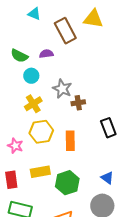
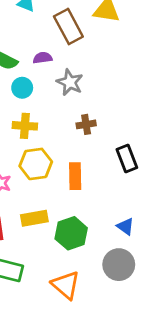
gray star: (62, 89) -> (70, 82), moved
yellow cross: (33, 104) -> (25, 126), turned 36

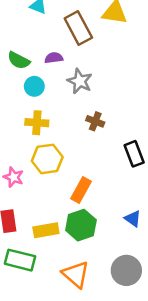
brown cross: (86, 124) -> (95, 121), turned 30
orange rectangle: (75, 176) -> (81, 190), moved, turned 30
yellow rectangle: (34, 218) -> (46, 230), moved
gray circle: (119, 265) -> (126, 270), moved

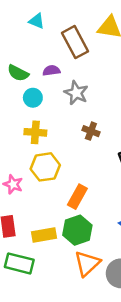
orange triangle: (76, 274) -> (87, 263), moved, turned 36

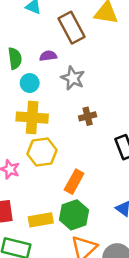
green semicircle: (18, 73) -> (15, 58), turned -125
brown cross: (91, 131) -> (88, 116), turned -35
yellow cross: (35, 132) -> (32, 118), size x1.4

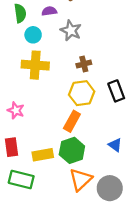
yellow hexagon: (42, 152) -> (82, 93), moved

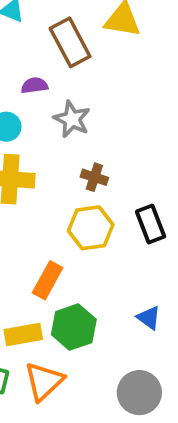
brown cross: (84, 64) -> (94, 177), turned 32
orange rectangle: (72, 121) -> (48, 280), moved
orange triangle: (81, 180) -> (44, 381), moved

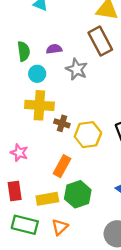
brown rectangle: (70, 42) -> (100, 41), moved
brown cross: (94, 177) -> (62, 123), moved
orange triangle: (44, 381) -> (60, 227), size x0.7

